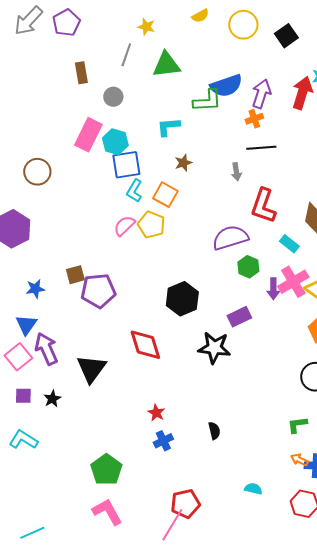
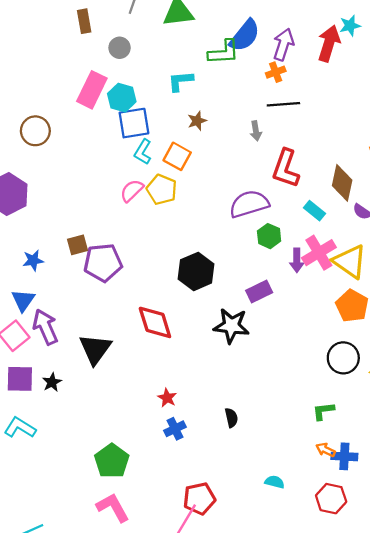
blue semicircle: (226, 86) -> (245, 36), turned -32
purple square: (23, 396) -> (20, 379), size x1.5

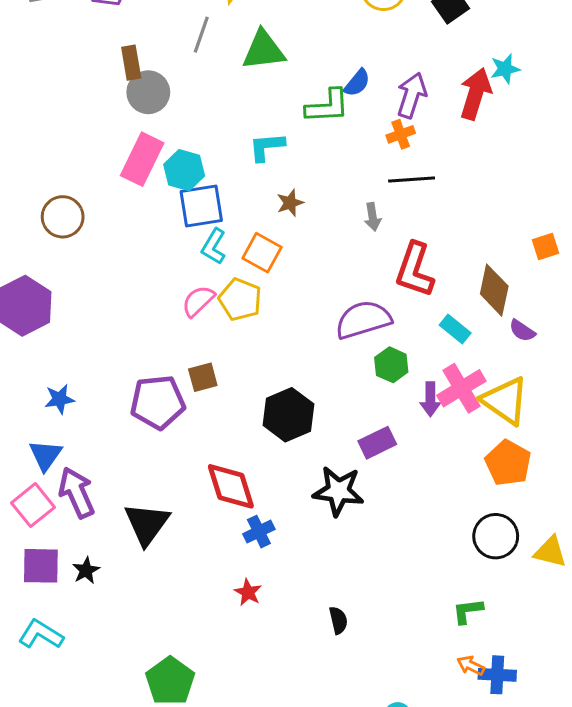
blue semicircle: (245, 36) -> (357, 83), size x0.6
gray circle: (120, 48) -> (148, 92), moved, size x1.4
brown square: (77, 245) -> (203, 377), moved
blue cross: (175, 429) -> (259, 532), moved

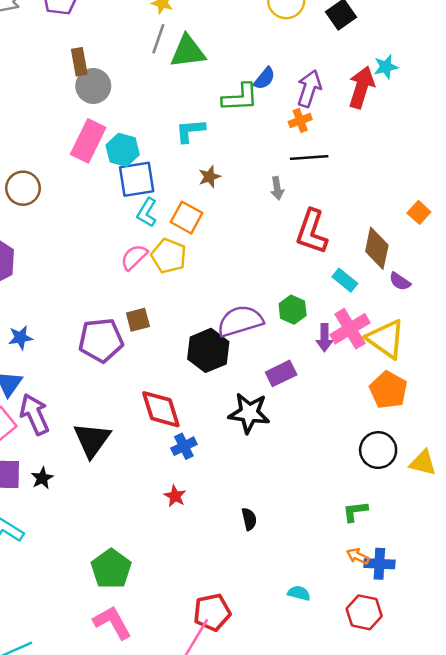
gray line: (201, 35) -> (158, 39), moved
orange square: (546, 246) -> (419, 212), turned -30
purple semicircle: (363, 320) -> (240, 321), moved

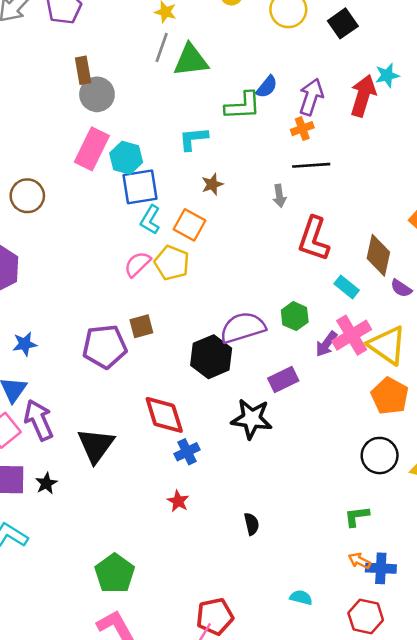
purple arrow: (324, 338) -> (326, 344), turned 36

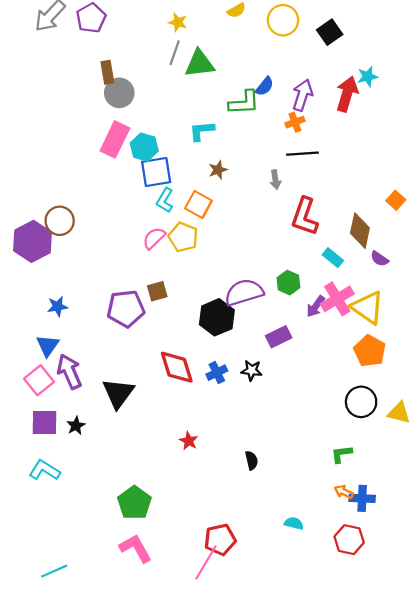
brown circle: (27, 196) -> (60, 221), moved
black star: (252, 419) -> (252, 370), size x0.6
blue cross: (187, 452) -> (217, 373), moved

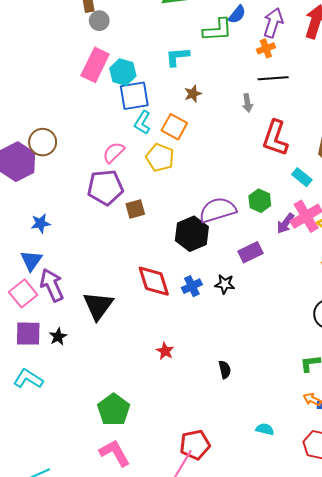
gray circle: (119, 93) -> (99, 21), size x0.7
pink semicircle: (154, 238) -> (114, 152), moved
purple pentagon: (126, 309) -> (105, 187), moved

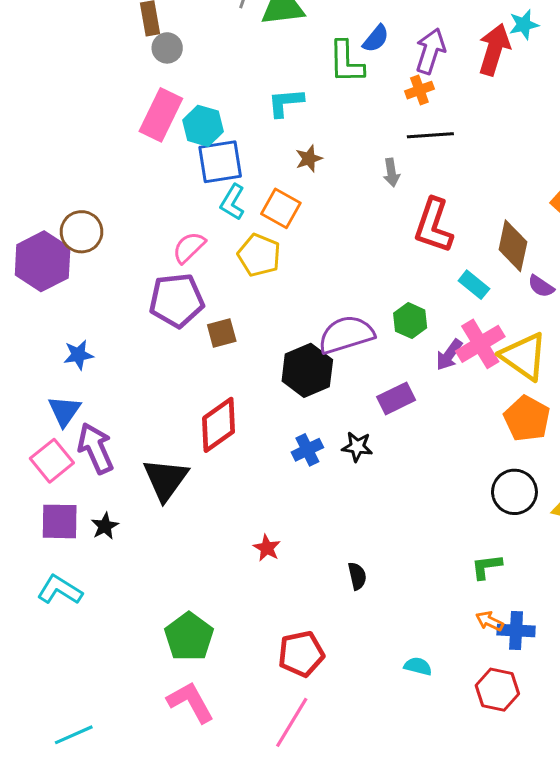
green L-shape: (218, 30) -> (346, 62), turned 92
red diamond: (154, 281) -> (219, 425), moved, turned 72
red pentagon: (195, 445) -> (301, 654), moved

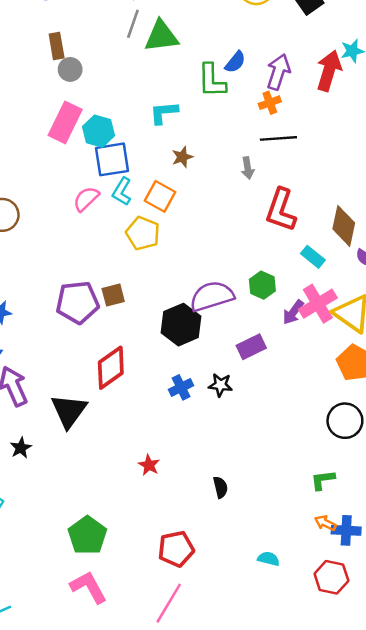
pink semicircle: (189, 247) -> (86, 199), moved
purple pentagon: (177, 300) -> (77, 302), moved

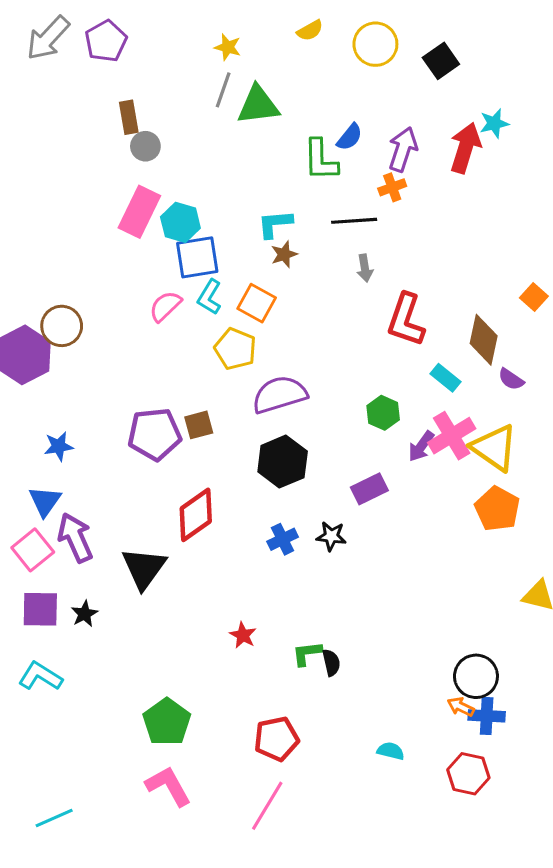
cyan L-shape: (164, 113) -> (275, 224), moved
black line: (278, 138) -> (354, 221), moved
purple semicircle: (212, 296) -> (279, 395), moved
black circle: (345, 421) -> (476, 676), moved
green L-shape: (323, 480) -> (307, 653), moved

